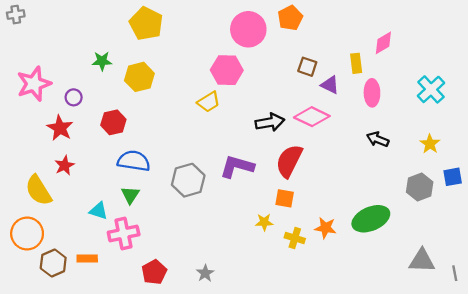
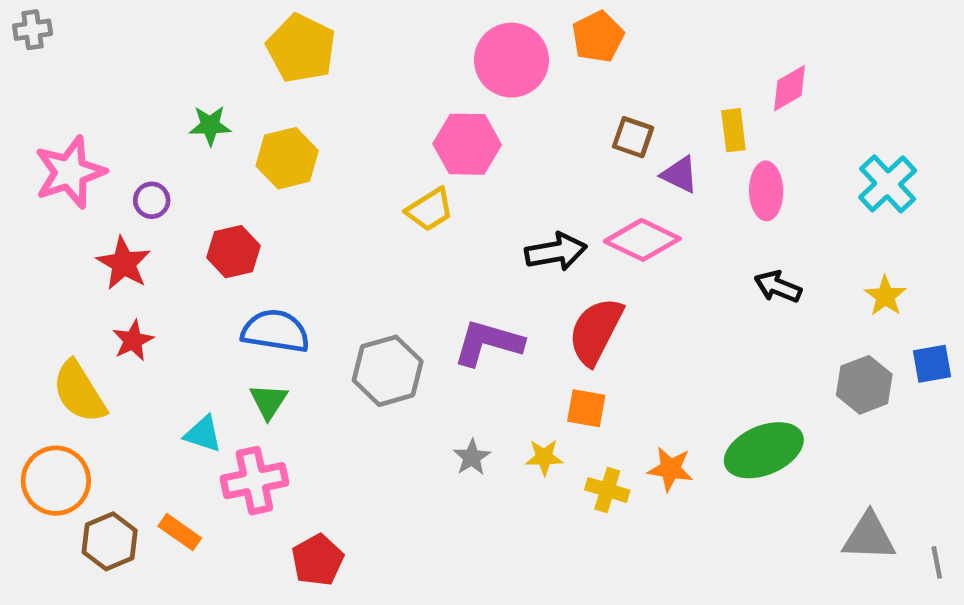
orange rectangle: (87, 258) -> (180, 532), turned 36
gray star: (205, 273) -> (472, 457), moved

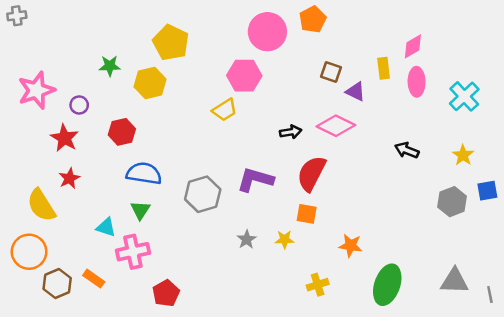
yellow pentagon: (301, 48) -> (171, 43), moved
pink ellipse: (766, 191) -> (417, 82), moved
black arrow: (556, 252) -> (291, 132), size x0.7
green ellipse: (764, 450) -> (387, 285), moved, turned -48
yellow cross: (607, 490) -> (318, 285), moved, turned -35

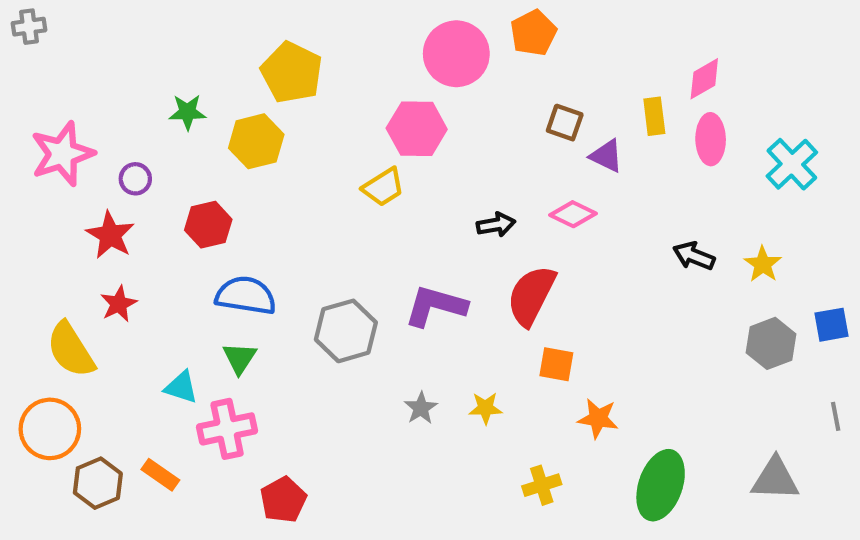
pink diamond: (336, 126) -> (573, 214), size x0.7
yellow star: (463, 155) -> (763, 264), moved
orange square: (307, 214) -> (556, 364), moved
gray line: (490, 294) -> (836, 416), moved

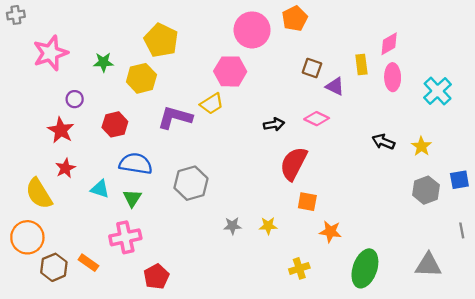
pink star: (62, 154) -> (50, 53), moved
purple L-shape: (435, 306) -> (175, 118), moved
cyan triangle: (181, 387) -> (100, 189), moved
gray star: (421, 408) -> (232, 226), turned 30

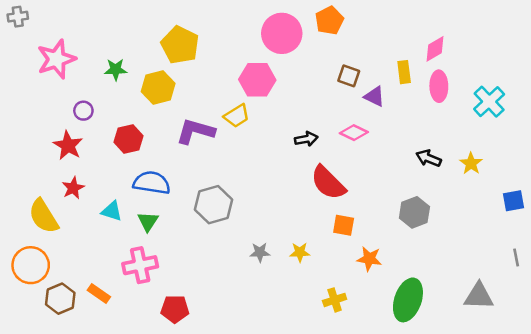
red semicircle: (294, 164) -> (328, 183), turned -72
gray hexagon: (426, 190) -> (414, 212), moved
red pentagon: (156, 277) -> (175, 309), turned 30

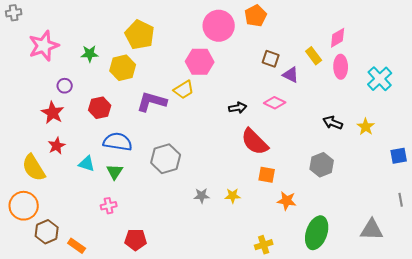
yellow rectangle: (404, 72) -> (314, 56), turned -30
pink cross: (140, 265) -> (109, 206), size x0.6
orange rectangle: (99, 294) -> (77, 246), moved
yellow cross: (335, 300) -> (264, 245), moved

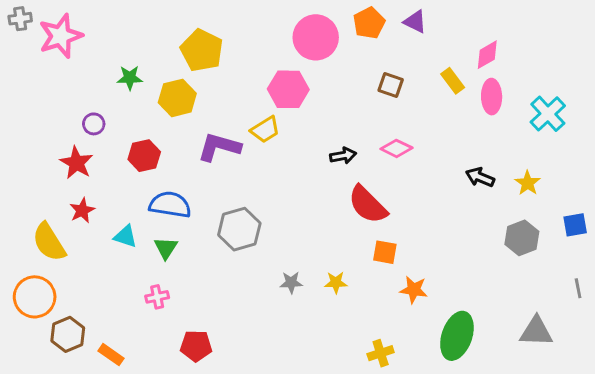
pink star: (44, 46) -> (61, 36), moved
purple triangle: (291, 75) -> (415, 22), moved
gray hexagon: (322, 165) -> (522, 238), moved

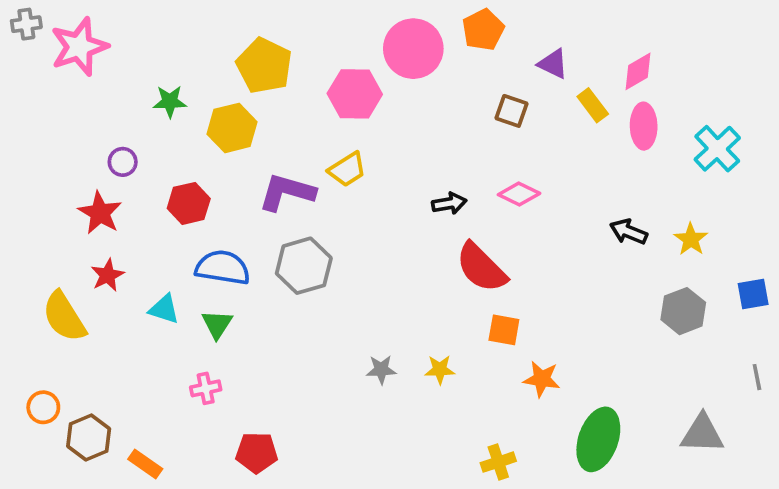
purple triangle: (415, 22) -> (553, 64), moved
pink hexagon: (288, 89) -> (355, 94), moved
gray hexagon: (239, 229) -> (304, 266), moved
orange circle: (35, 297) -> (43, 407), moved, size x0.6

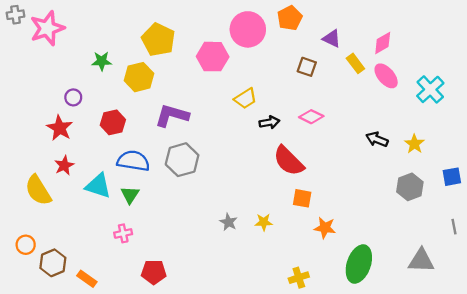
pink ellipse: (644, 126) -> (386, 76), turned -40
yellow trapezoid: (347, 169) -> (246, 99), moved
cyan triangle: (164, 309) -> (98, 186), size x1.4
gray star: (381, 370) -> (229, 222), turned 30

